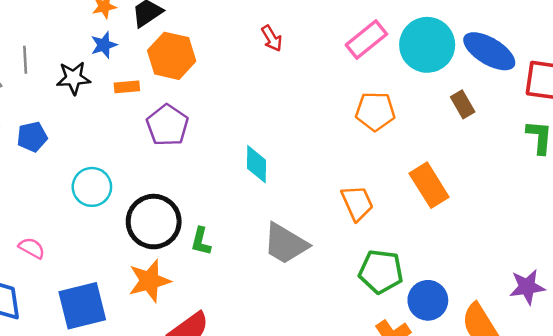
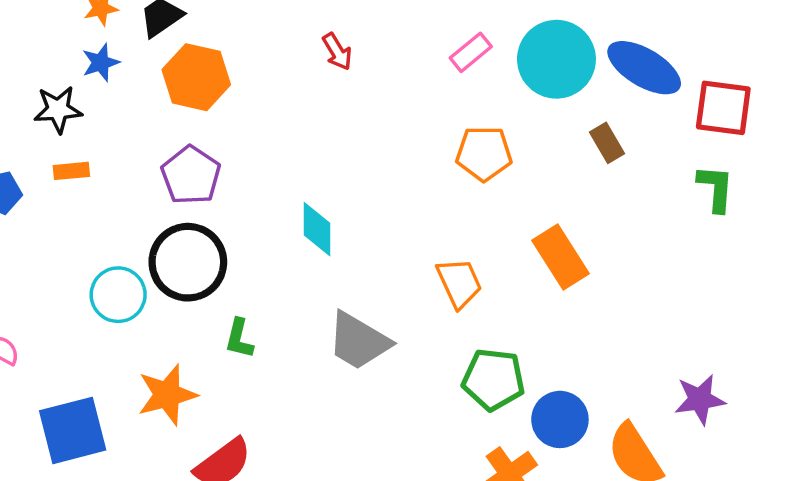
pink rectangle: (366, 40) -> (471, 52), size x0.7
orange rectangle: (127, 87) -> (71, 171), moved
cyan circle: (92, 187) -> (118, 295), moved
black circle: (154, 222) -> (188, 262), moved

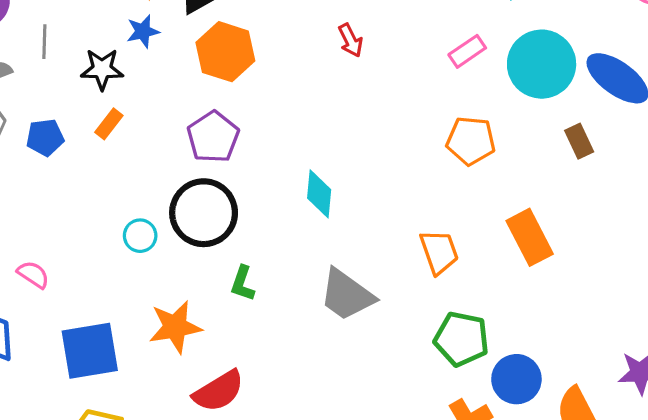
orange rectangle: (71, 171) -> (109, 124), turned -52
cyan circle: (118, 295) -> (140, 236), size x0.7

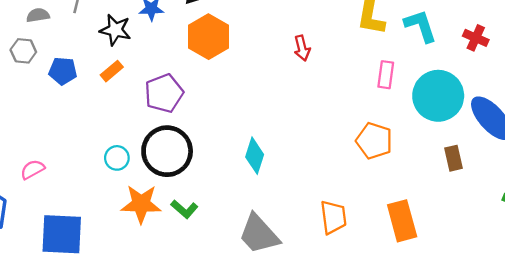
pink rectangle: (467, 51) -> (386, 75), turned -60
purple pentagon: (213, 137) -> (164, 93), moved
pink semicircle: (33, 275) -> (32, 169), turned -75
green L-shape: (243, 283) -> (184, 209), turned -80
orange star: (175, 327) -> (141, 204), moved

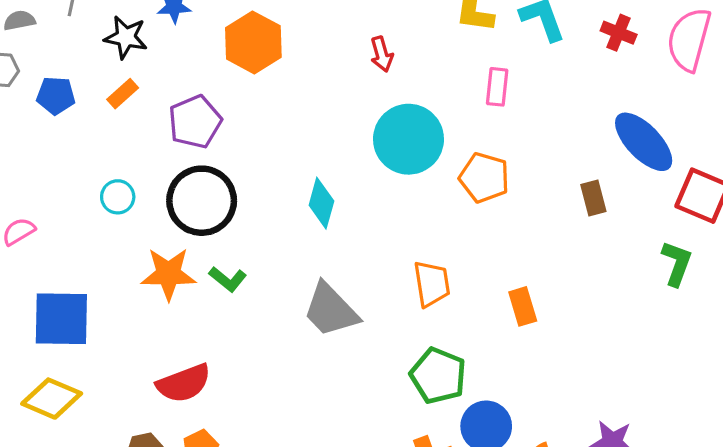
cyan circle: (438, 96) -> (408, 139), moved
cyan circle: (117, 158) -> (118, 197), moved
orange rectangle: (402, 221) -> (523, 306), moved, size x0.7

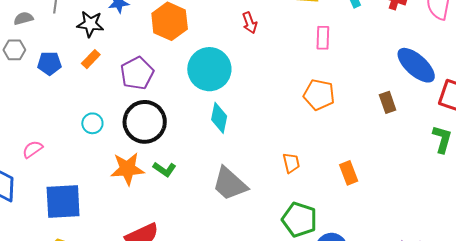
cyan circle: (408, 139) -> (209, 69), moved
orange trapezoid: (432, 284) -> (291, 163), size x0.7

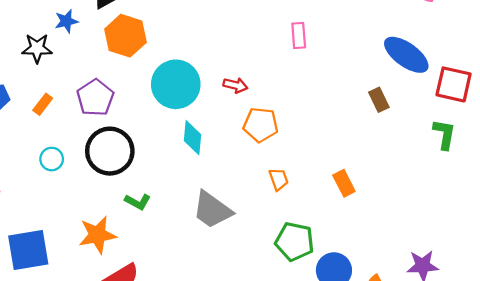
red arrow: (250, 23) -> (235, 85), moved, turned -50
orange rectangle: (91, 59) -> (43, 104), moved
orange pentagon: (319, 95) -> (261, 125), moved
orange star: (127, 169) -> (97, 235), moved

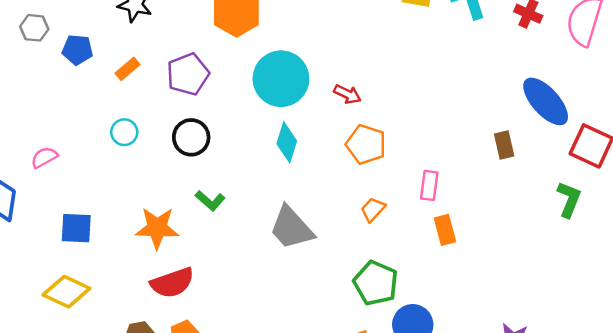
pink rectangle: (299, 35) -> (429, 185), moved
black circle: (110, 151) -> (191, 137), size x0.7
orange trapezoid: (279, 179) -> (373, 209), turned -130
blue square: (28, 250) -> (76, 228), size x0.7

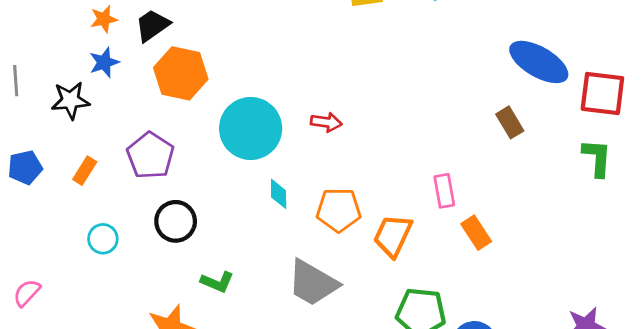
cyan diamond: (287, 142) -> (279, 194), size x0.7
orange pentagon: (366, 144) -> (339, 210), moved
orange trapezoid: (373, 209) -> (393, 236), size x1.5

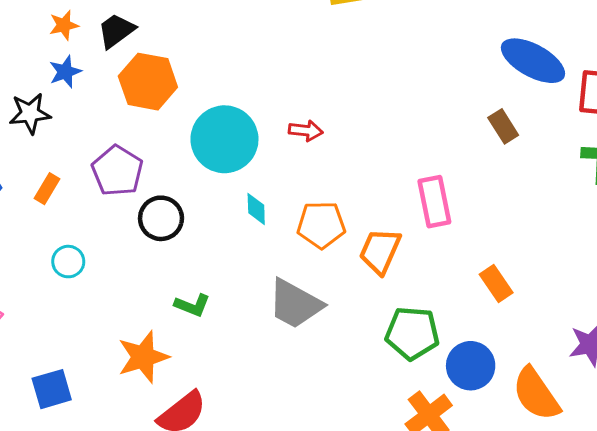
pink rectangle: (444, 191) -> (434, 202), size x1.4
black circle: (176, 221) -> (161, 218), moved
orange rectangle: (476, 233) -> (496, 284), moved

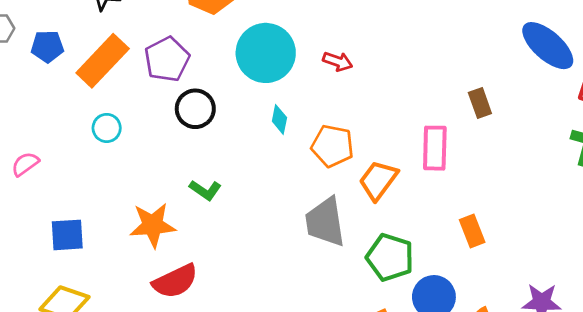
brown rectangle: (503, 126) -> (480, 103), moved
orange rectangle: (47, 189) -> (103, 61), size x2.0
gray trapezoid: (295, 304) -> (325, 222), moved, turned 40

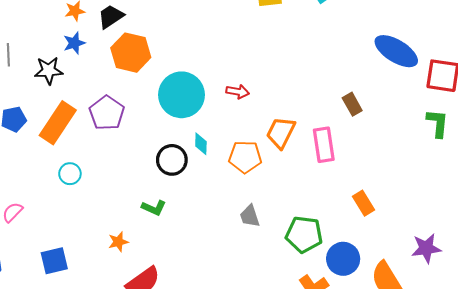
black circle: (195, 109) -> (172, 160), moved
orange trapezoid: (378, 180) -> (281, 133), moved
gray trapezoid: (325, 222) -> (250, 216), size x0.6
orange star: (153, 225) -> (118, 242), size x0.6

